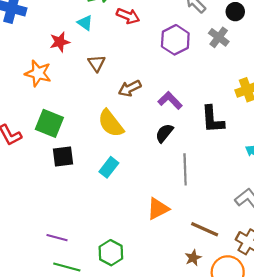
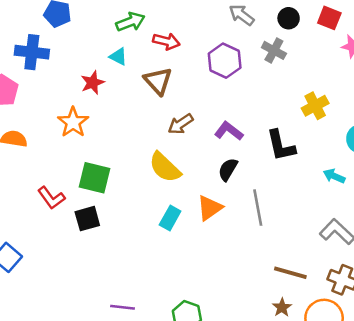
brown triangle: (97, 63) -> (158, 81), moved, size x1.4
orange star: (38, 73) -> (73, 122), turned 30
black square: (63, 157) -> (87, 219), moved
orange triangle: (158, 209) -> (210, 208), moved

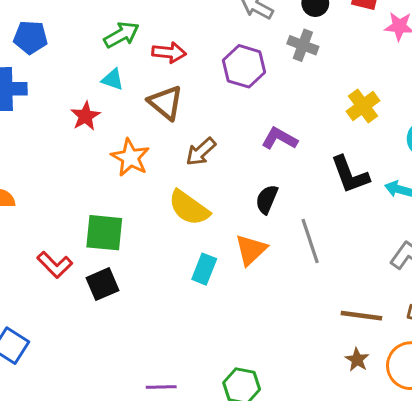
orange star: (73, 122) -> (130, 157), moved
purple L-shape: (229, 131) -> (279, 139), moved
black L-shape: (281, 146) -> (350, 175), moved

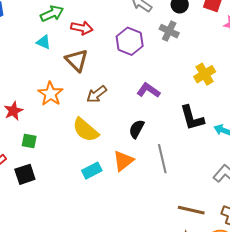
red star: (85, 116) -> (13, 111), moved
green square: (104, 233) -> (29, 141), size x0.6
cyan rectangle: (204, 269) -> (92, 171), turned 36

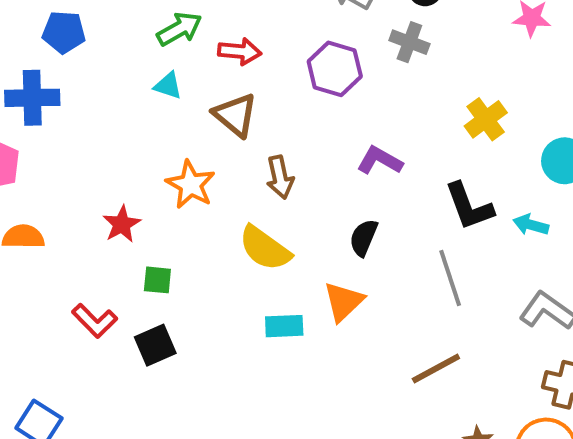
brown arrow: (97, 94) -> (280, 177), turned -60
gray line: (162, 159) -> (450, 278), moved
cyan rectangle: (92, 171) -> (284, 326), turned 30
brown line: (191, 210) -> (436, 369), moved, turned -36

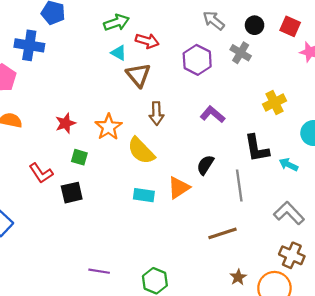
cyan triangle: (168, 86) -> (119, 53), moved
orange star: (191, 185) -> (108, 127), moved
black semicircle: (364, 238) -> (205, 165), moved

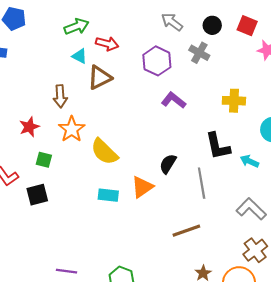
brown triangle: (138, 75) -> (100, 77), turned 45
yellow cross: (274, 103) -> (234, 101), turned 30
brown arrow: (156, 113) -> (60, 96), moved
purple L-shape: (213, 114) -> (174, 100), moved
brown cross: (292, 255) -> (255, 250), turned 30

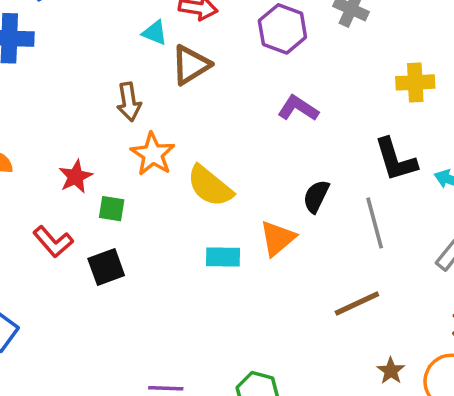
purple L-shape: (174, 100) -> (298, 108), moved
red star: (29, 127) -> (76, 177), moved

